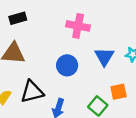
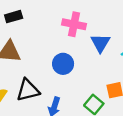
blue triangle: (104, 57) -> (100, 43), moved

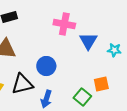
blue circle: (63, 64) -> (46, 66), moved

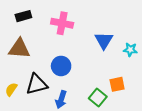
pink cross: (64, 24) -> (62, 23), moved

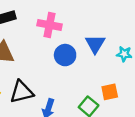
blue circle: (61, 66) -> (65, 55), moved

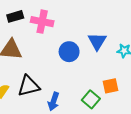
pink cross: (49, 25) -> (42, 22), moved

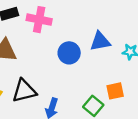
blue triangle: (97, 41) -> (100, 41), turned 48

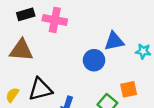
blue circle: (69, 53) -> (94, 60), moved

